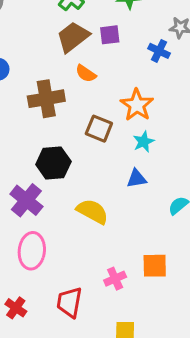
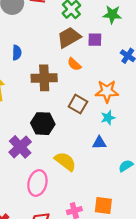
orange star: (137, 105) -> (107, 91), turned 30
pink ellipse: (32, 251) -> (37, 183), moved

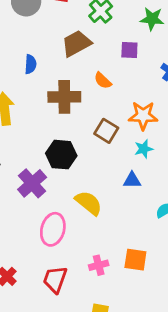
brown trapezoid: (69, 37) -> (76, 43), moved

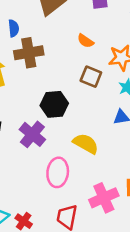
orange semicircle: (103, 81) -> (86, 41), moved
brown cross: (64, 97) -> (29, 53), moved
pink cross: (99, 265) -> (104, 198), size x1.6

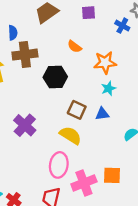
brown square: (91, 77) -> (77, 110), moved
black hexagon: (54, 104) -> (55, 77), moved
pink ellipse: (58, 172) -> (59, 165), moved

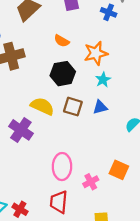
black hexagon: (55, 77) -> (63, 74), moved
yellow semicircle: (70, 135) -> (42, 106), moved
orange square: (112, 175) -> (119, 170), turned 30
pink cross: (84, 183) -> (91, 182), size x0.6

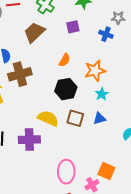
orange semicircle: (62, 41) -> (65, 60), turned -88
purple cross: (21, 130) -> (29, 140), turned -35
orange square: (119, 170) -> (106, 171), moved

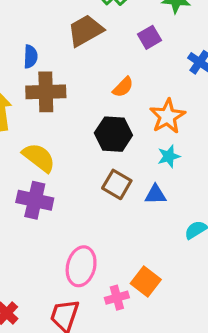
purple square: (73, 27) -> (150, 37), turned -32
orange star: (95, 71) -> (167, 116), turned -30
yellow semicircle: (48, 118) -> (39, 158), moved

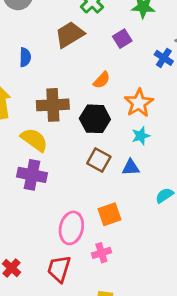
brown cross: (46, 92) -> (53, 105), moved
orange square: (146, 281) -> (110, 214), moved, turned 35

